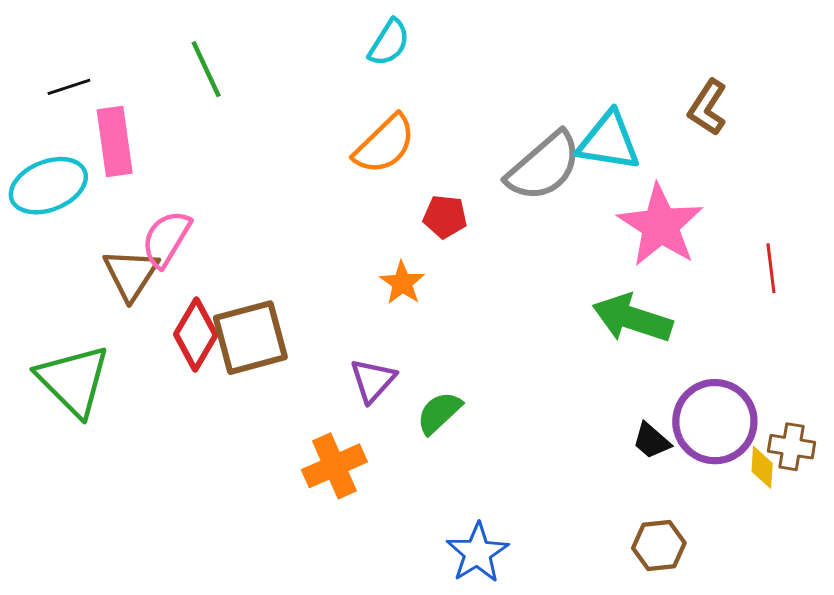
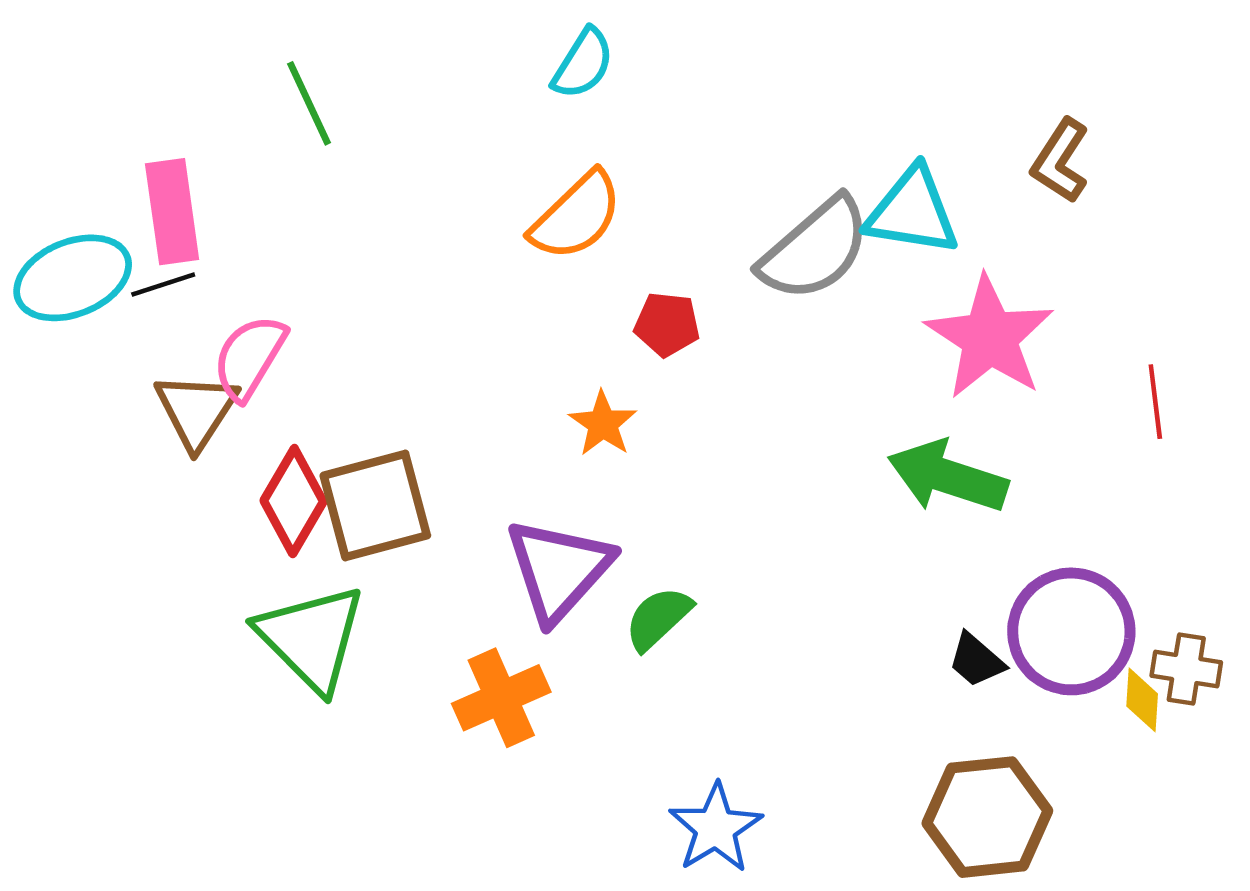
black line: (69, 87) -> (163, 285), moved
green triangle: (73, 380) -> (311, 638), moved
purple triangle: (373, 380) -> (559, 570), size x1.6
brown hexagon: (659, 545) -> (987, 817), size x1.6

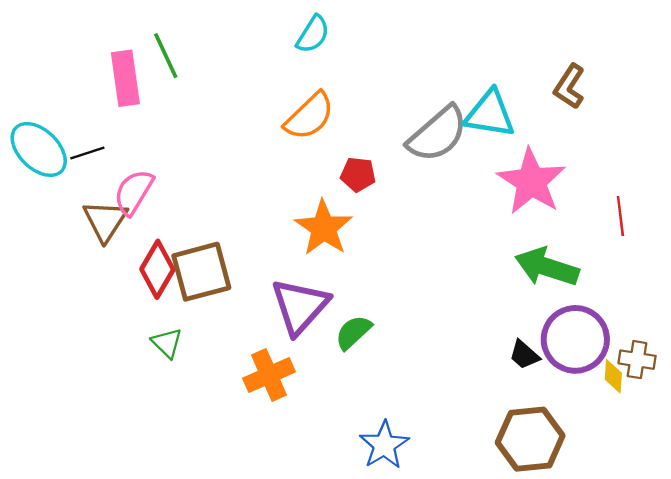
pink rectangle: (172, 212) -> (125, 78), moved
cyan ellipse: (73, 278) -> (39, 149), turned 66
orange star: (603, 424) -> (324, 228), size x1.6
green arrow: (948, 477) -> (547, 267), moved
green triangle: (311, 638) -> (167, 343), size x0.5

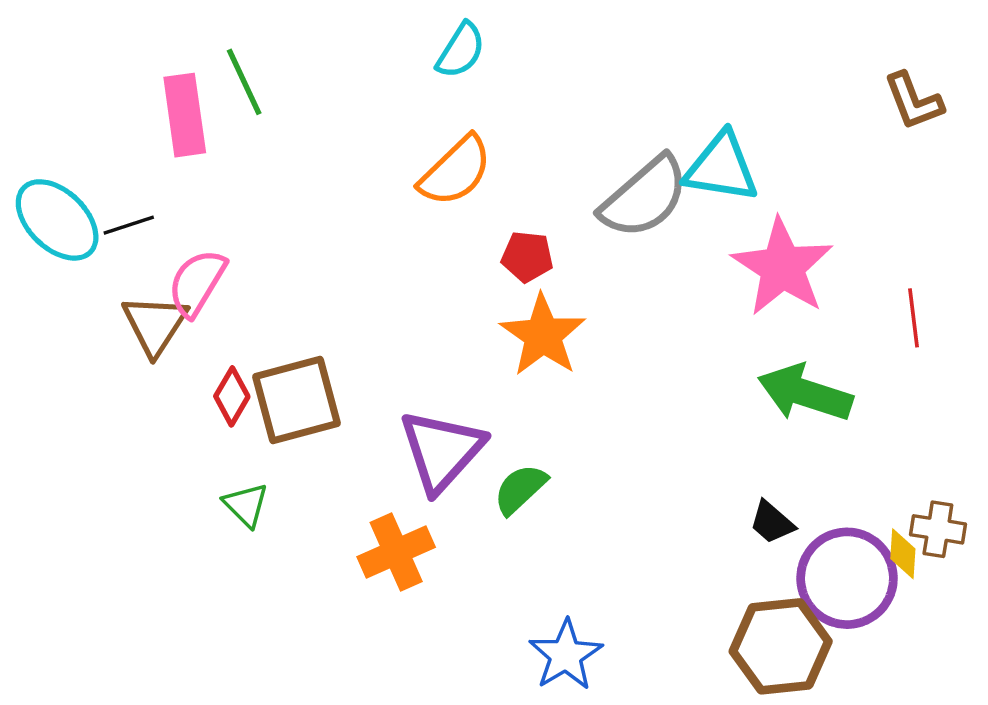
brown L-shape: (569, 87) -> (913, 101), moved, turned -54
orange star: (324, 228) -> (543, 335), moved
red diamond: (157, 269) -> (232, 396), size x0.7
purple circle: (575, 339) -> (847, 578), moved

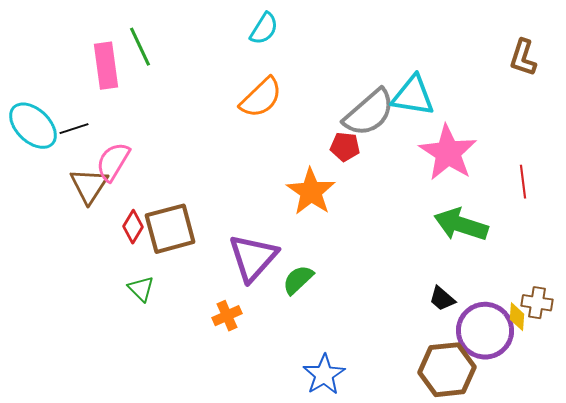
brown L-shape: (913, 101) -> (523, 58), turned 39
red pentagon: (527, 257) -> (345, 147), moved
orange cross: (396, 552) -> (227, 316), size x0.7

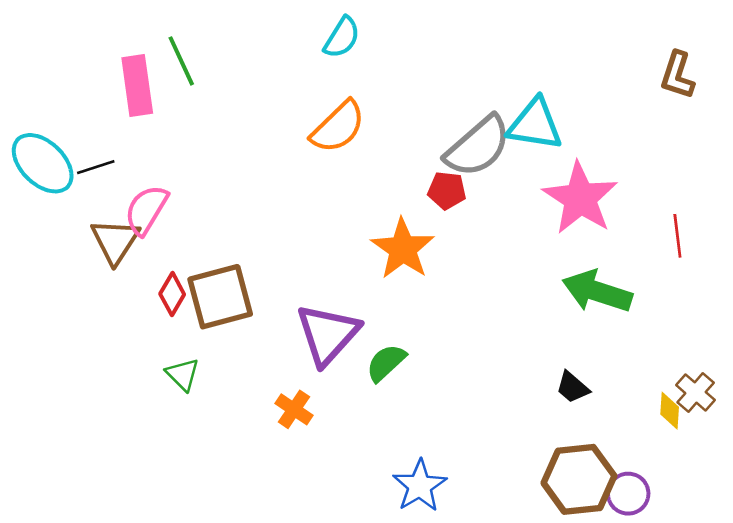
brown cross: (537, 303) -> (696, 393), turned 32
orange cross: (227, 316) -> (294, 409), turned -32
purple circle: (485, 331) -> (628, 494), moved, size x0.6

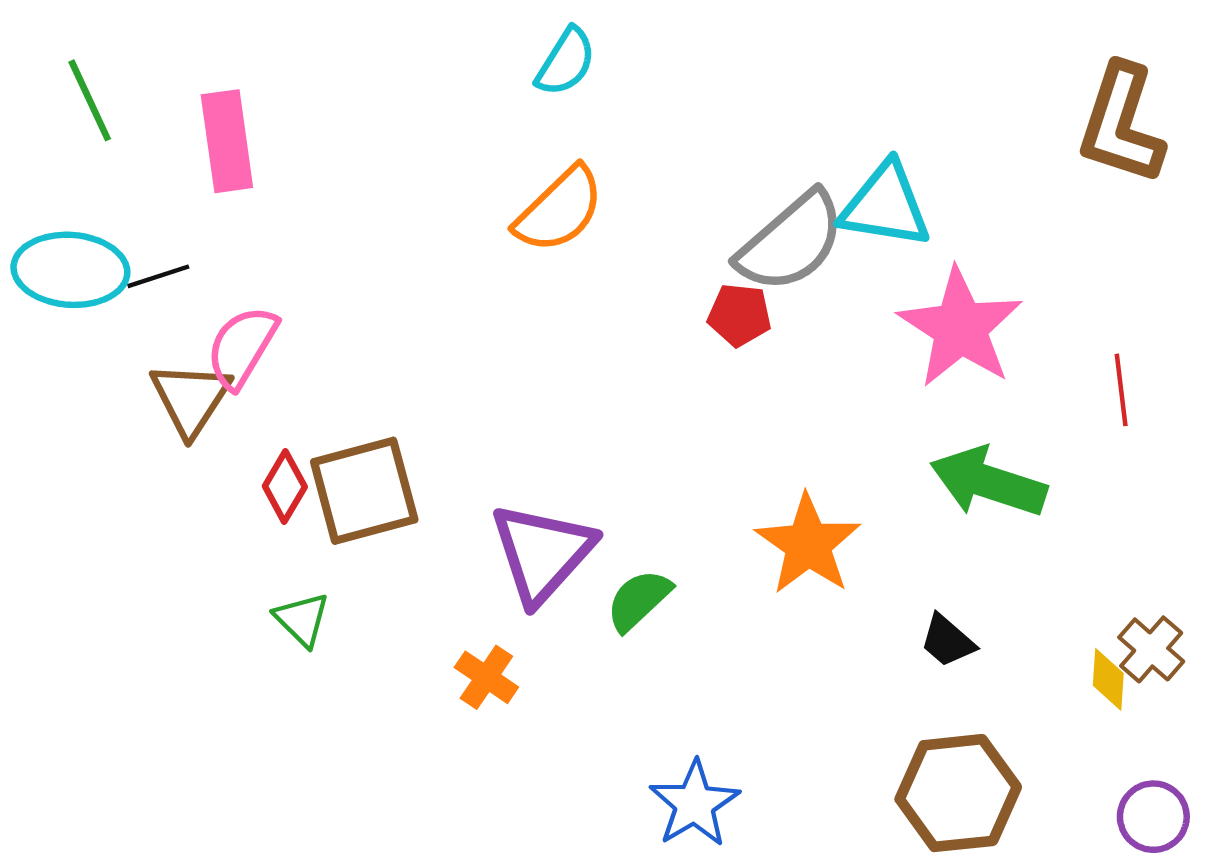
green line: (181, 61) -> (90, 100), moved
brown L-shape: (677, 75) -> (1121, 124), size x1.5
cyan ellipse: (43, 163) -> (70, 270), turned -40
orange star: (403, 249) -> (808, 544), moved
purple circle: (628, 494) -> (1153, 817), moved

